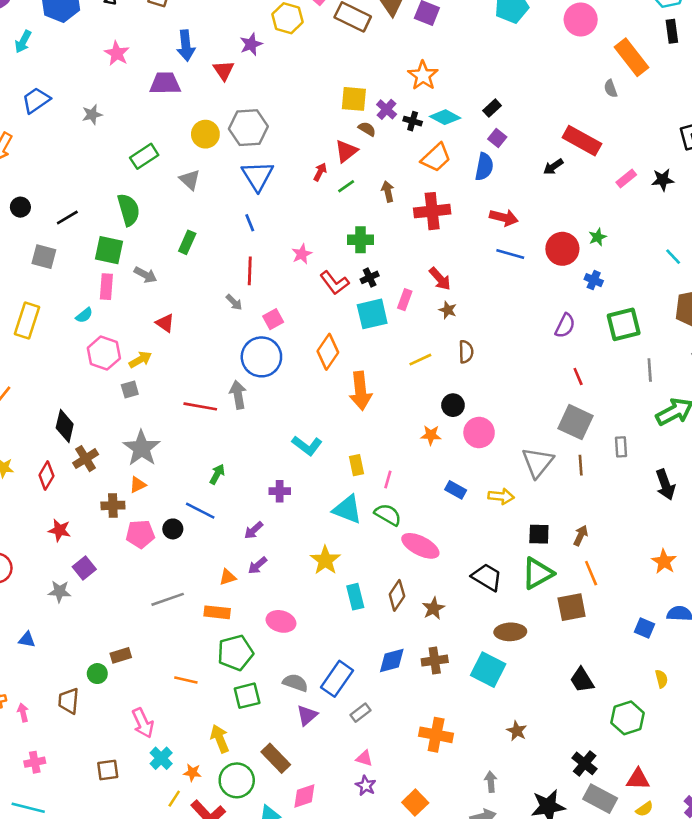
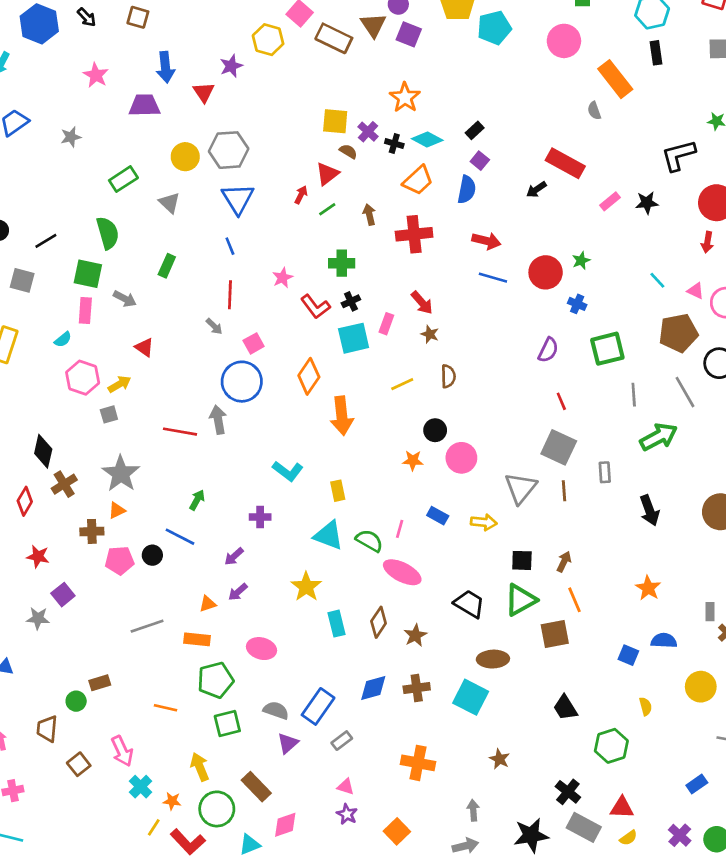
pink line: (388, 479) -> (400, 529), moved
brown square: (108, 770) -> (79, 764), moved, turned -30

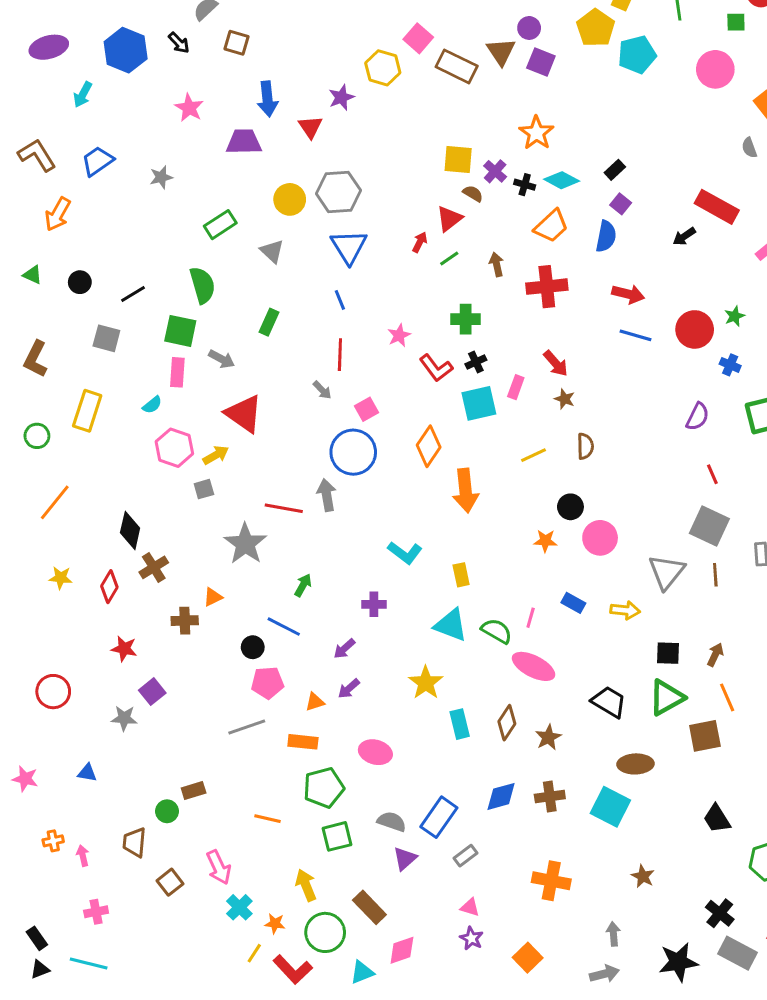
red triangle: (144, 347) -> (244, 414), size x1.8
gray star: (121, 474) -> (245, 544), moved
pink pentagon: (119, 560) -> (267, 683), moved

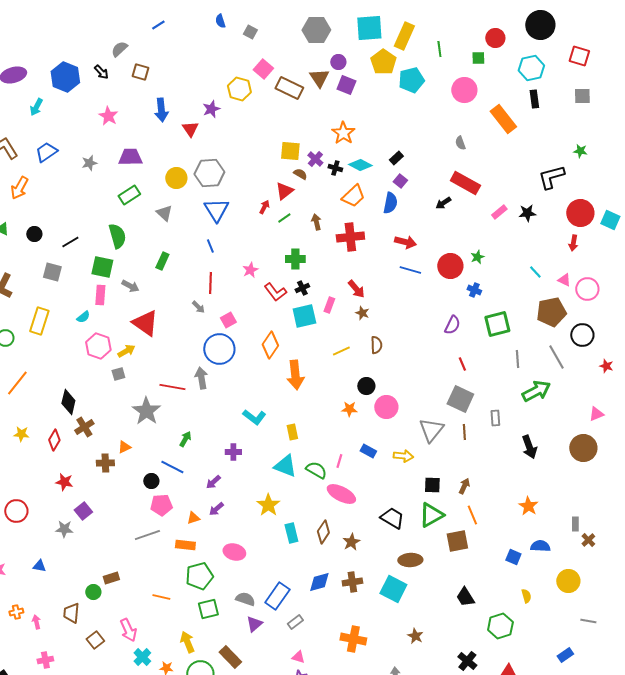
purple trapezoid: (244, 142) -> (130, 157), moved
gray semicircle: (749, 148) -> (460, 143), moved

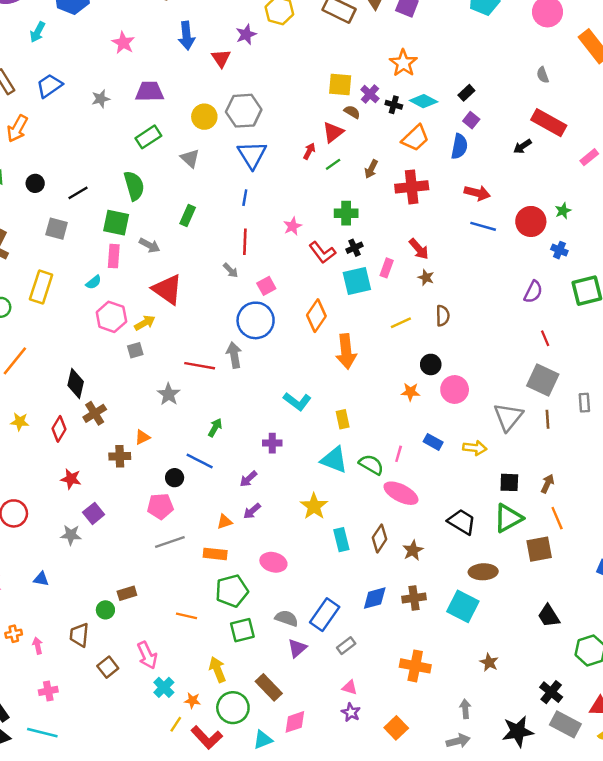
brown arrow: (316, 222) -> (371, 169), turned -140
blue line: (210, 246) -> (245, 198), turned 32
gray star: (146, 411) -> (169, 394), size x0.7
pink pentagon: (161, 505) -> (160, 506), moved

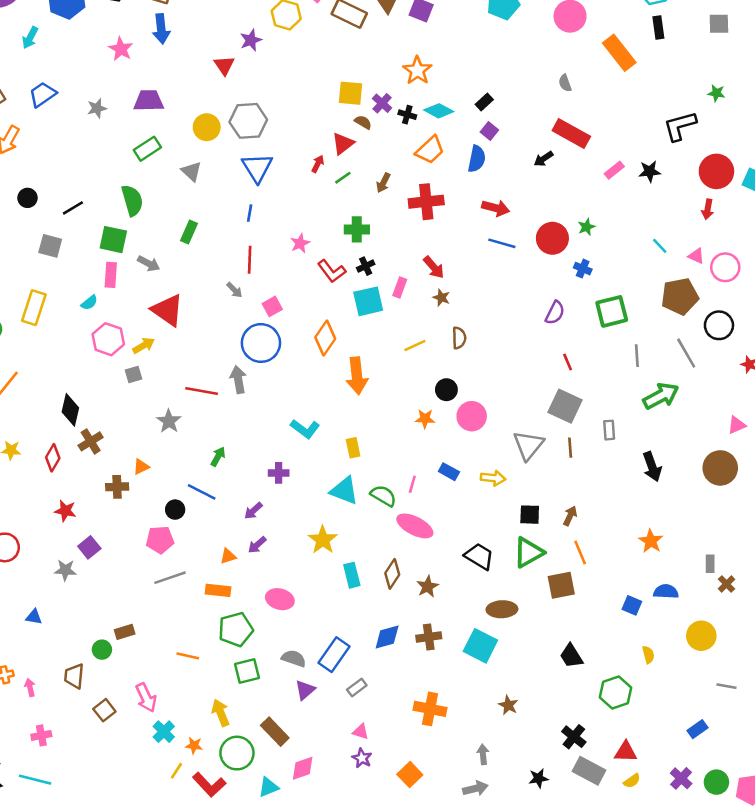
blue arrow: (186, 36) -> (161, 29), moved
black star: (518, 731) -> (539, 778), size x0.6

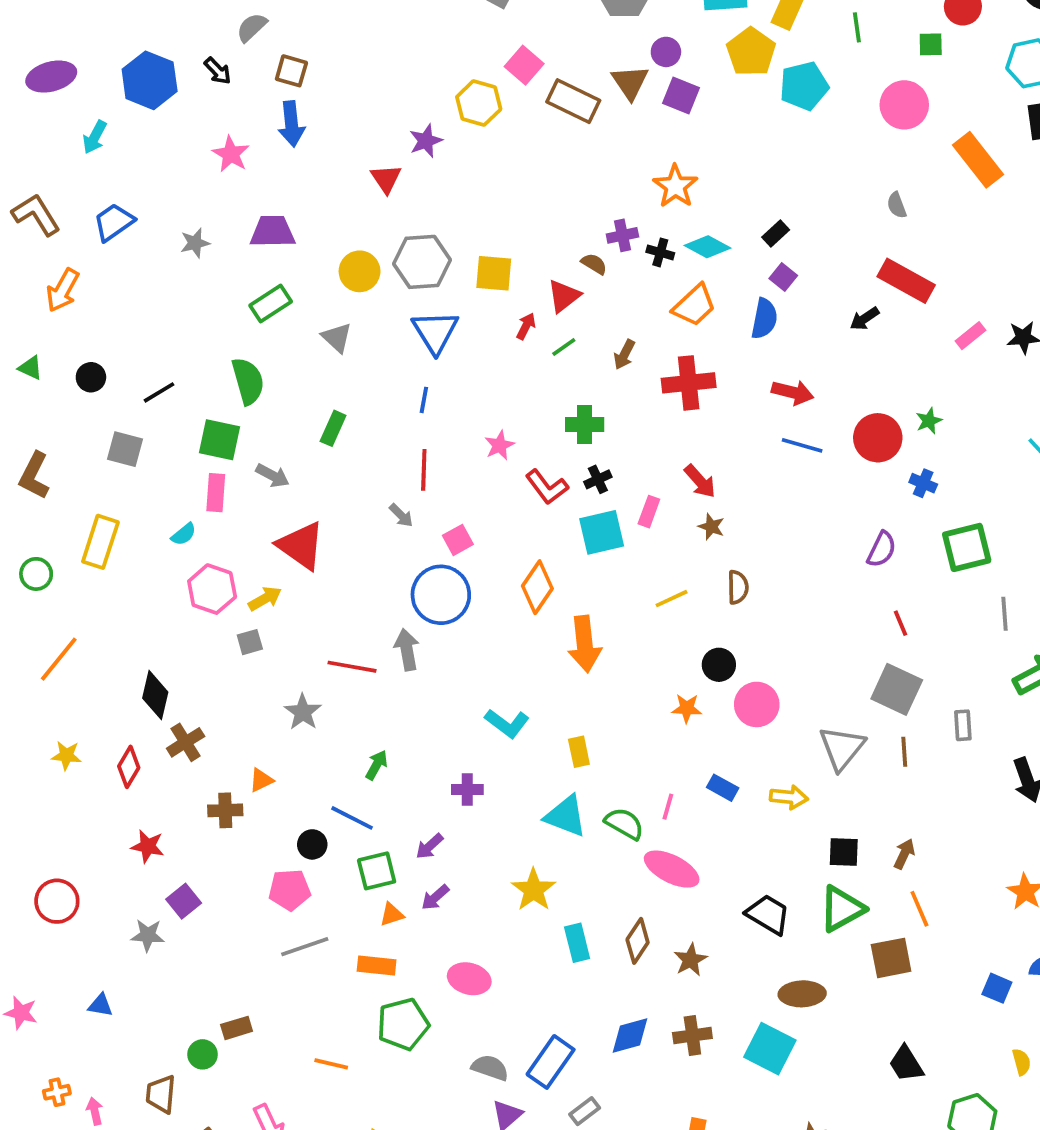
yellow square: (351, 93) -> (494, 273), moved
purple cross: (382, 103) -> (622, 235), turned 36
green square: (247, 671) -> (377, 871), moved

